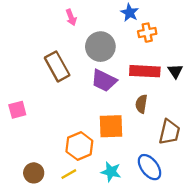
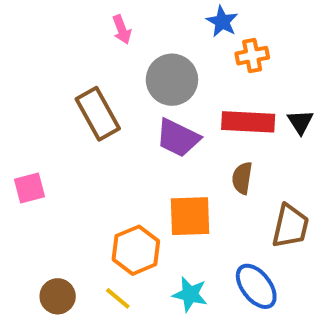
yellow line: (69, 174) -> (118, 298), turned 70

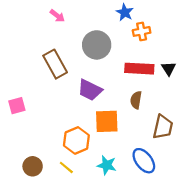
pink arrow: (122, 30) -> (57, 16), moved, turned -32
purple trapezoid: (178, 138) -> (90, 90), moved

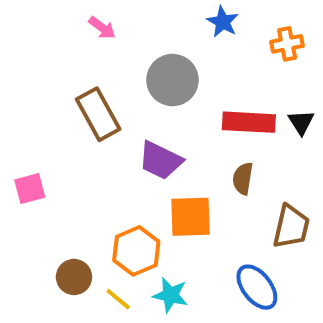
orange cross: (142, 31) -> (287, 44), moved
cyan star: (107, 165) -> (170, 295), moved
brown circle: (33, 166) -> (74, 277), moved

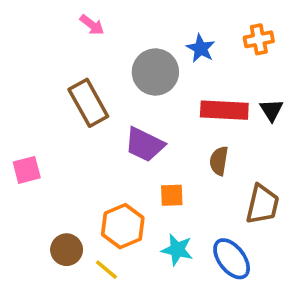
blue star: (223, 22) -> (201, 48), moved
orange square: (191, 217) -> (172, 195), size x0.6
cyan star: (170, 295) -> (177, 250), moved

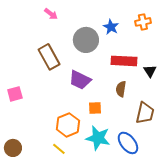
black triangle: (271, 110) -> (150, 71), moved
brown circle: (67, 250) -> (13, 148), moved
cyan star: (177, 250) -> (98, 138), size x1.4

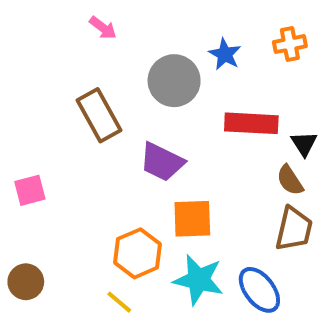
brown semicircle: (121, 89) -> (290, 180), moved, turned -42
orange square: (95, 108) -> (192, 219), size x1.5
brown circle: (13, 148) -> (26, 282), moved

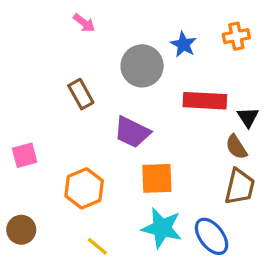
brown rectangle: (99, 115) -> (81, 94), size x0.7
orange hexagon: (138, 253) -> (84, 188), moved

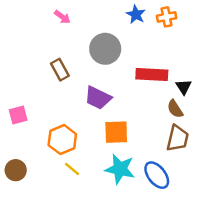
orange cross: (236, 36) -> (167, 17), moved
blue star: (183, 44) -> (136, 14), moved
yellow line: (97, 246) -> (72, 169), moved

